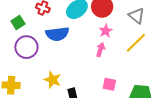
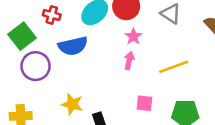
green square: (18, 23) -> (22, 36), size x1.5
yellow line: (136, 43) -> (174, 67), moved, turned 30

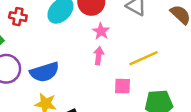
blue semicircle: (73, 46) -> (45, 72), moved
pink square: (144, 103) -> (122, 86), moved

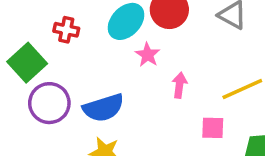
pink star: (101, 31) -> (148, 55), moved

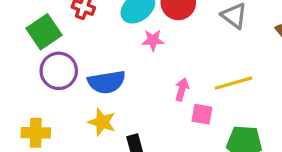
pink star: (148, 55) -> (153, 40), turned 30
pink arrow: (179, 85) -> (182, 89), moved

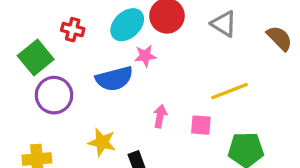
blue semicircle: (107, 82) -> (114, 79), moved
pink arrow: (182, 89) -> (160, 116), moved

